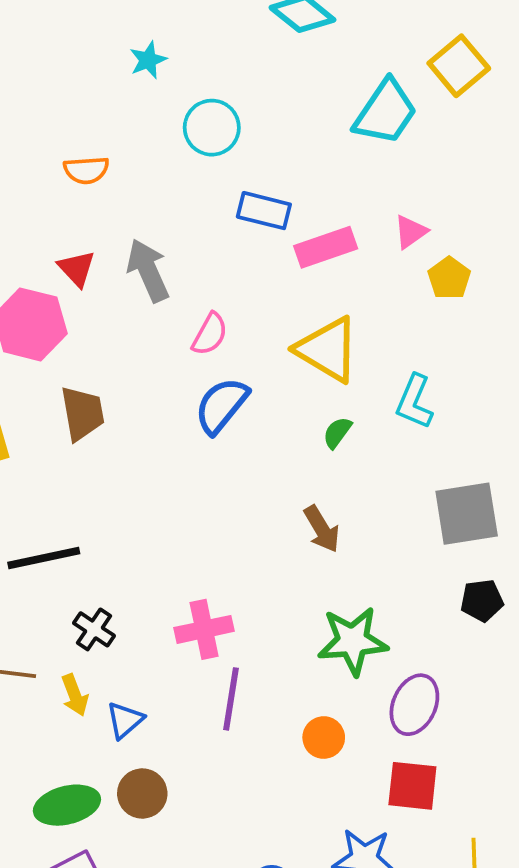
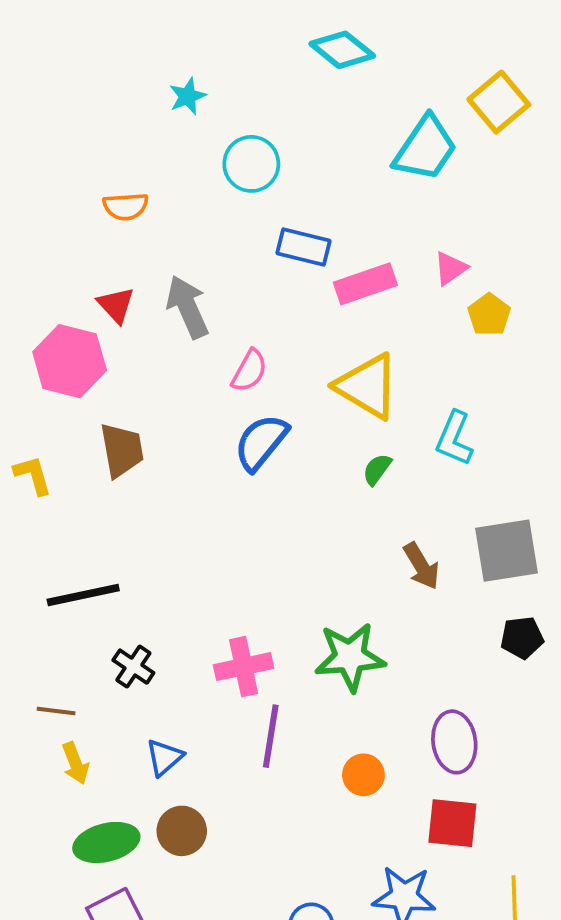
brown arrow: (322, 529) -> (421, 566), moved
green star: (353, 641) -> (350, 657), moved
yellow arrow: (75, 695) -> (75, 763), moved
purple ellipse: (414, 705) -> (454, 742), turned -32

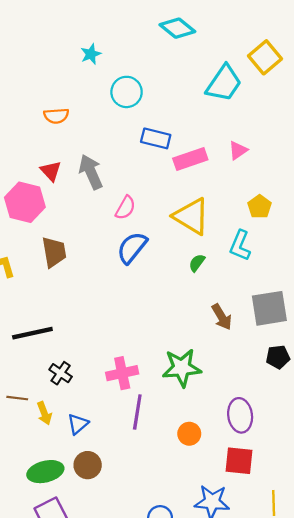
yellow pentagon: (489, 315) -> (260, 207), moved
yellow arrow: (75, 763) -> (44, 413), moved

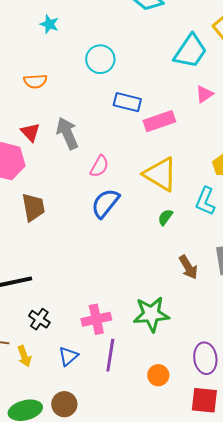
cyan star: (91, 54) -> (49, 24), moved, turned -30
pink triangle: (238, 150) -> (204, 94), moved
blue triangle: (78, 424) -> (68, 356), moved

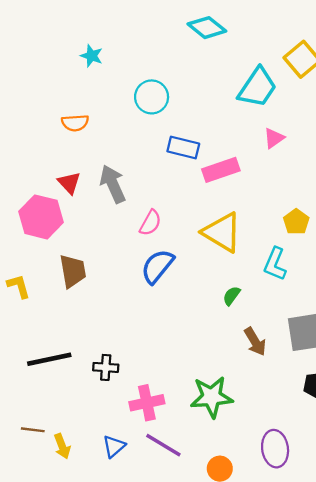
green semicircle: (165, 217) -> (232, 296), moved
black cross: (39, 319) -> (106, 367), moved, turned -30
purple line: (110, 355) -> (163, 445), turned -68

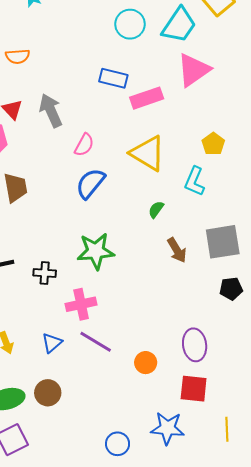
cyan circle: (152, 97) -> (130, 24), moved
pink triangle: (274, 138) -> (194, 70), size x1.8
green star: (212, 397) -> (96, 251), moved

